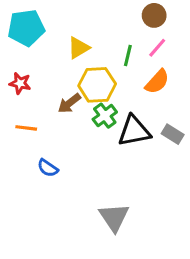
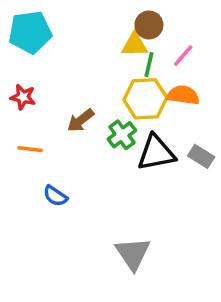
brown circle: (154, 15) -> (149, 25), moved
yellow triangle: (79, 48) -> (135, 45), moved, turned 30
orange semicircle: (157, 82) -> (183, 95), turned -124
yellow hexagon: (97, 85) -> (145, 99), moved

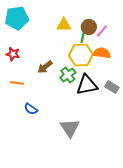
brown circle: (149, 25) -> (89, 27), moved
yellow triangle: (135, 45) -> (64, 25), moved
gray triangle: (133, 254) -> (70, 128), moved

